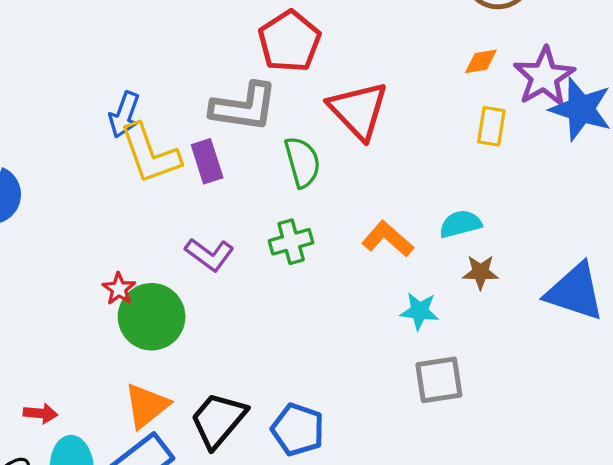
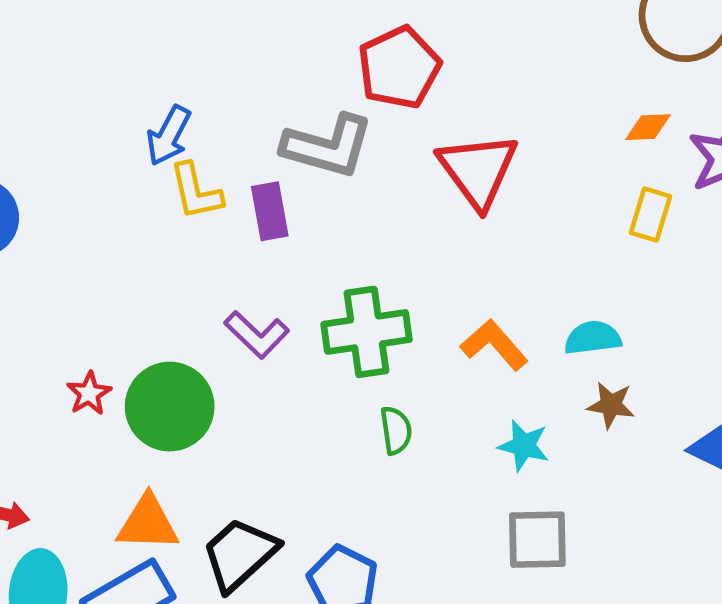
yellow L-shape: (150, 154) -> (196, 191), size x0.7
green semicircle: (302, 162) -> (396, 430), moved, size x0.7
green cross: (291, 242) -> (366, 332), size x1.5
red star: (119, 289) -> (89, 393), moved
orange triangle: (147, 406) -> (148, 523), turned 33

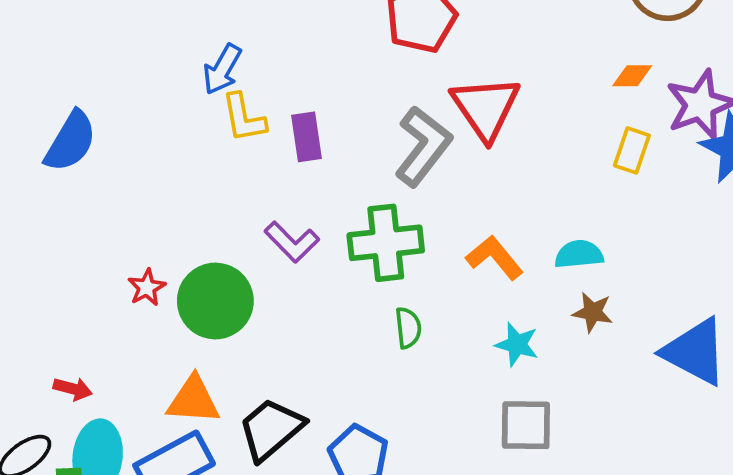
gray L-shape: (328, 146) -> (423, 146), moved, turned -70

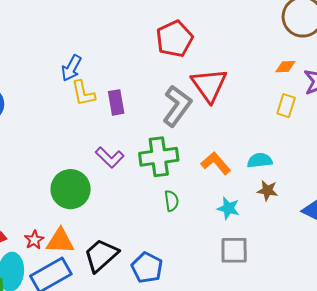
red star: (147, 287) -> (34, 240), moved

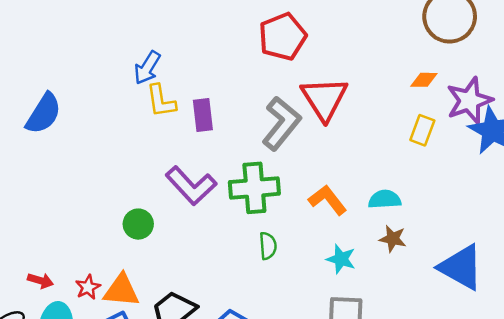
purple L-shape: (110, 157) -> (191, 186), size x1.4
green circle: (71, 189) -> (138, 224), size x0.6

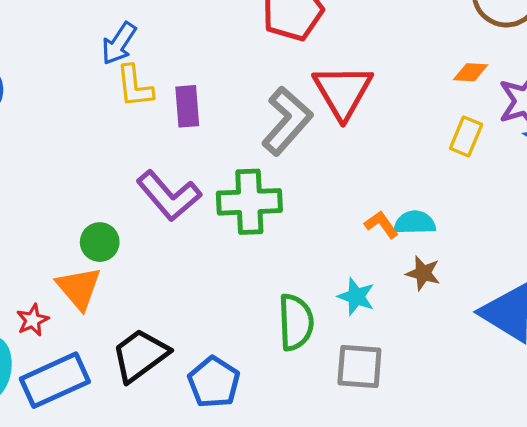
orange L-shape: (328, 200) -> (381, 224), moved, size x0.7
green semicircle: (268, 246) -> (296, 322), moved, size x1.6
orange triangle: (121, 290) -> (79, 288), moved, turned 42

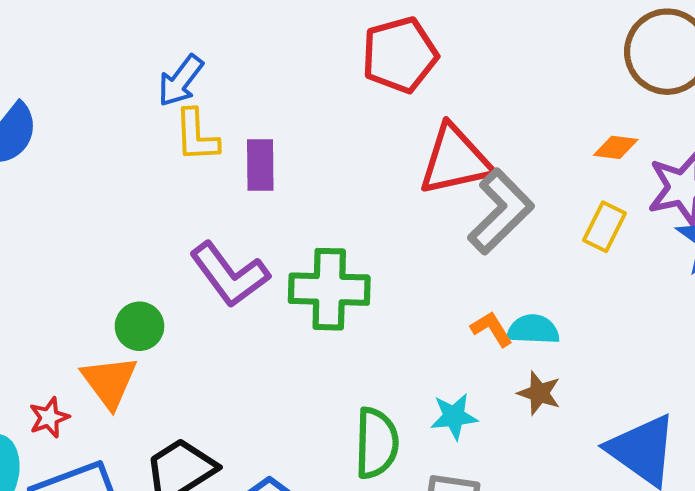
red triangle: (343, 91) -> (455, 160), turned 44
gray L-shape: (287, 121) -> (501, 212), moved
cyan star: (356, 297) -> (454, 416), turned -30

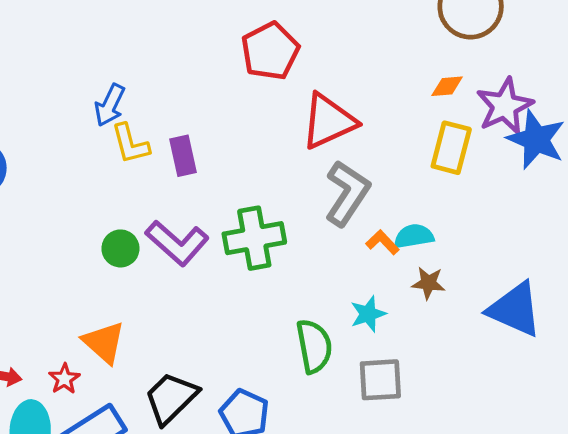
gray L-shape: (501, 212) -> (347, 193), moved
yellow rectangle: (605, 227) -> (451, 148), size x1.4
green circle: (139, 326) -> (120, 248), moved

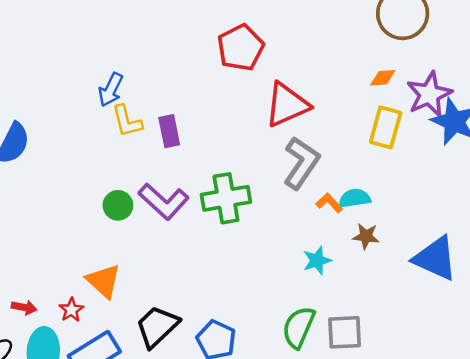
green semicircle: (314, 346) -> (299, 327), moved, turned -147
gray square: (380, 380) -> (345, 332), moved

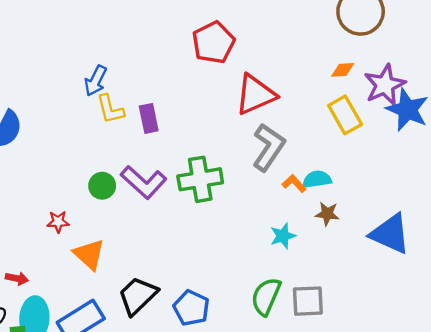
yellow rectangle: (386, 127) -> (345, 115), turned -45
red star: (71, 310) -> (58, 222), moved, turned 30

